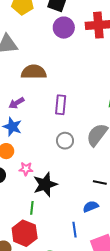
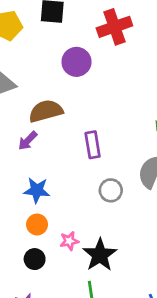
purple circle: (64, 28) -> (76, 62), moved
purple arrow: (16, 103) -> (28, 141), moved

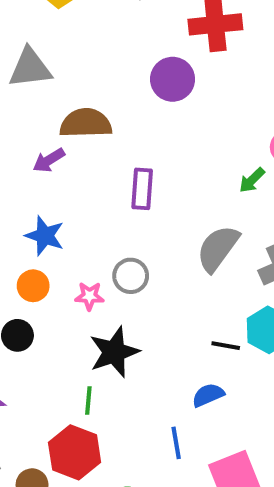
purple circle: (76, 62) -> (173, 79), moved
gray circle: (111, 190) -> (131, 276), moved
pink star: (69, 241) -> (89, 296), moved

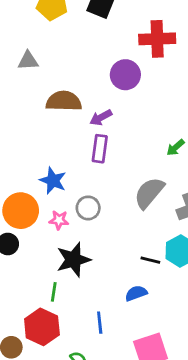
gray triangle: (30, 68) -> (28, 61), size x0.7
purple arrow: (49, 160) -> (101, 118), moved
blue star: (45, 236) -> (53, 181), moved
orange circle: (33, 286) -> (21, 211), size x1.6
blue line: (176, 443) -> (100, 323), moved

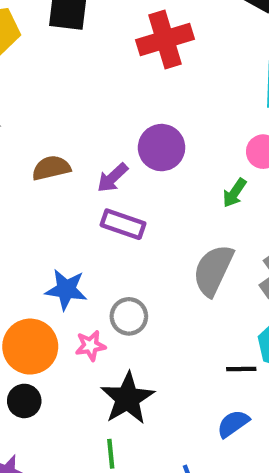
purple circle: (125, 75) -> (162, 148), moved
brown semicircle: (64, 101) -> (51, 168), size x0.7
purple rectangle: (100, 149) -> (123, 224), turned -64

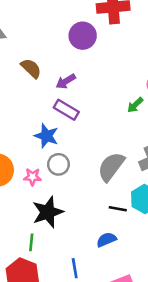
purple circle: (162, 148) -> (83, 36), moved
brown semicircle: (51, 168) -> (31, 68), turned 45
gray semicircle: (213, 270) -> (111, 167), moved
blue star: (66, 290) -> (46, 136), moved

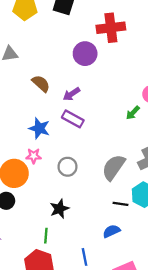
blue star: (46, 136) -> (39, 128), moved
pink star: (33, 177) -> (34, 156), moved
black star: (48, 212) -> (59, 209), size x0.7

